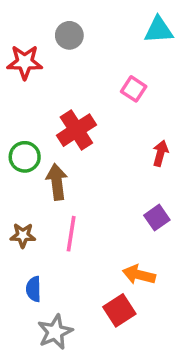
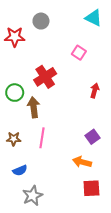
cyan triangle: (159, 30) -> (94, 18), turned 30
purple square: (157, 218) -> (93, 137), moved
blue semicircle: (34, 289) -> (20, 170), turned -112
red square: (119, 310) -> (91, 188), moved, turned 30

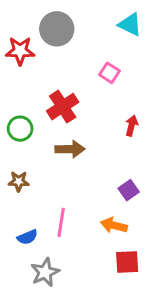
gray circle: (41, 21) -> (57, 29), size x1.5
brown arrow: (34, 107) -> (70, 149), moved, turned 96
pink line: (42, 138) -> (61, 222), moved
brown star: (14, 139) -> (19, 181), moved

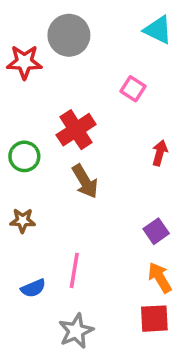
brown arrow: (70, 149) -> (85, 181), turned 60
orange arrow: (114, 225) -> (160, 278), moved, turned 45
gray star: (45, 272) -> (76, 331), moved

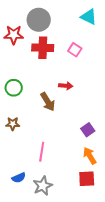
red cross: (76, 130) -> (43, 48), moved, turned 35
red arrow: (160, 153) -> (66, 86), moved, turned 80
blue semicircle: (33, 288) -> (19, 178), moved

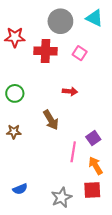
gray circle: (39, 20) -> (60, 21), moved
brown arrow: (48, 102) -> (51, 120), moved
pink line: (42, 152) -> (73, 152), moved
gray star: (43, 186) -> (62, 197), moved

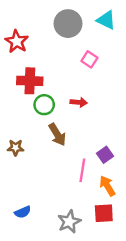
red star: (15, 37) -> (17, 41), turned 30
red cross: (46, 51) -> (30, 81), moved
green circle: (15, 93) -> (44, 105), moved

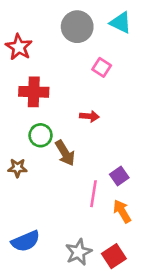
green circle: (44, 105) -> (41, 135), moved
blue semicircle: (23, 212) -> (26, 241), size x1.5
red square: (104, 213) -> (114, 256), moved, turned -30

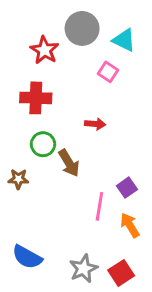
cyan triangle: (121, 23) -> (124, 40), moved
red star: (19, 47) -> (44, 50), moved
blue semicircle: (26, 241) -> (27, 257), turned 52

